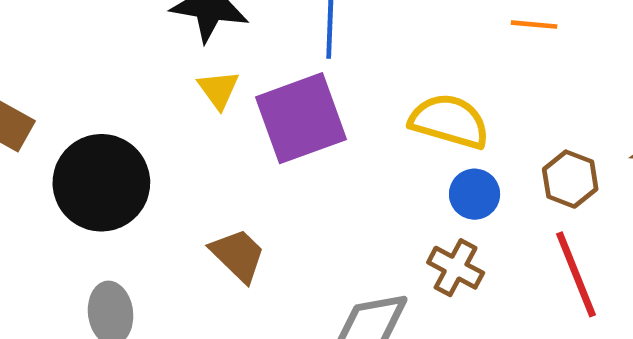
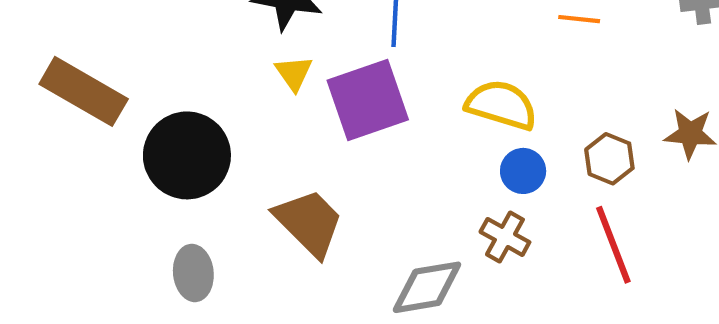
brown trapezoid: (238, 255) -> (309, 223), size x1.4

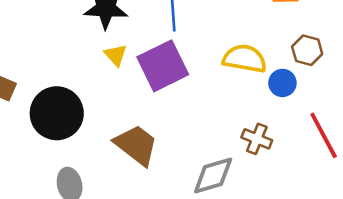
brown hexagon: (609, 159) -> (307, 50), moved
blue circle: (523, 171) -> (282, 83), moved

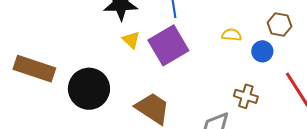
yellow semicircle: (245, 59) -> (232, 35), size x0.6

